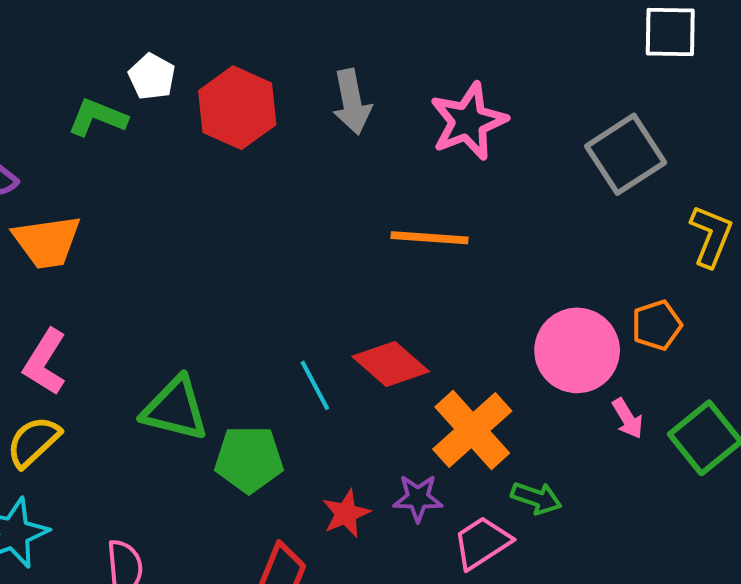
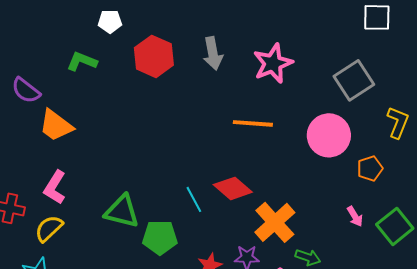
white pentagon: (152, 77) -> (110, 21), moved, turned -30
orange trapezoid: (47, 242) -> (56, 125), turned 45
pink circle: (577, 350) -> (329, 135), moved

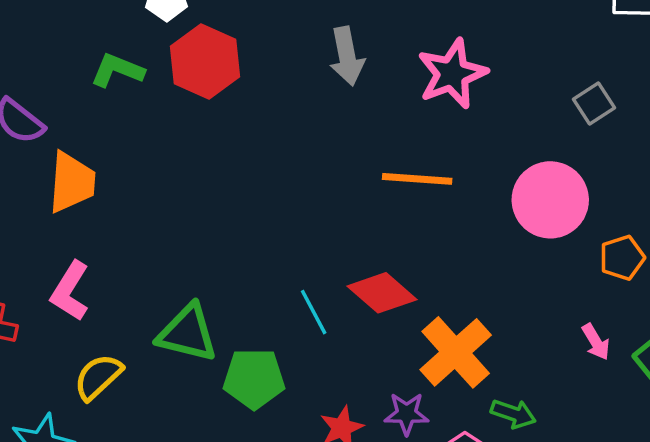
red hexagon: (154, 56) -> (205, 61), moved
gray square: (354, 80) -> (594, 104), size x0.6
orange trapezoid: (56, 125) -> (72, 182), turned -123
yellow semicircle: (49, 228) -> (98, 377), moved

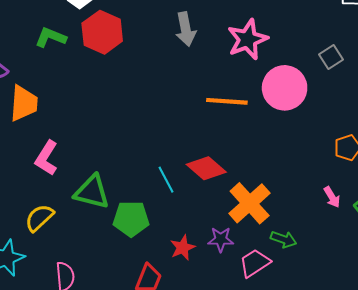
pink circle: (550, 200) -> (285, 88), moved
pink L-shape: (70, 291) -> (47, 158), moved

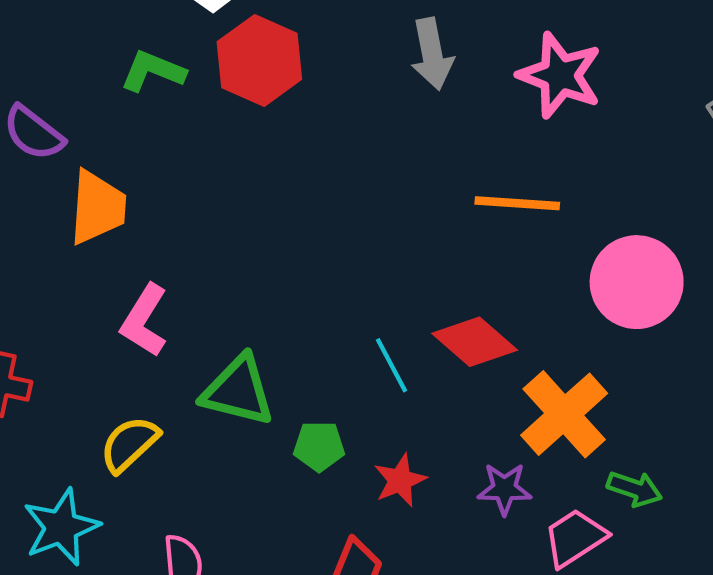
pink star: (247, 39) -> (560, 75), turned -30
pink circle: (285, 88) -> (637, 282), moved
green pentagon: (131, 219) -> (319, 446), size x0.7
red star: (183, 248) -> (400, 480), moved

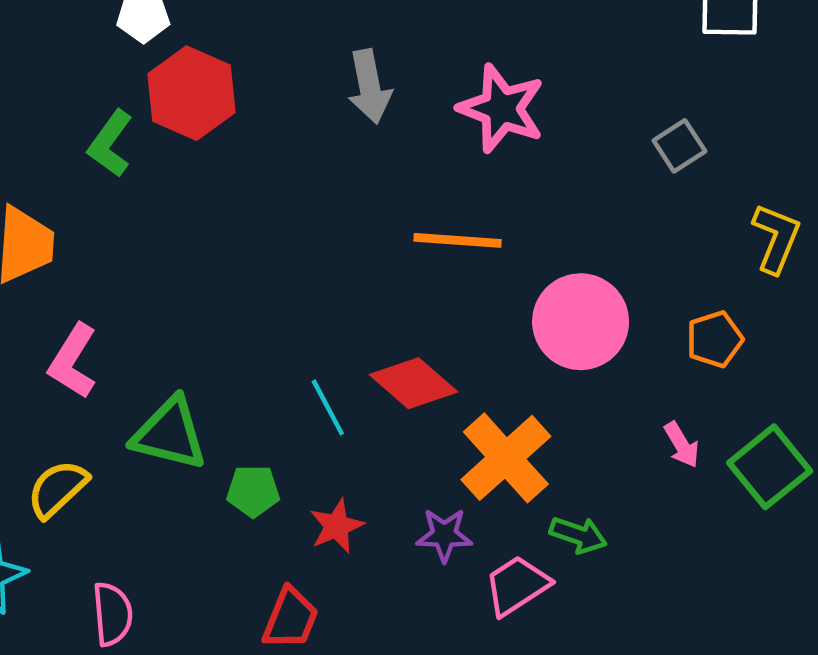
green L-shape: (153, 71) -> (110, 144), moved, turned -76

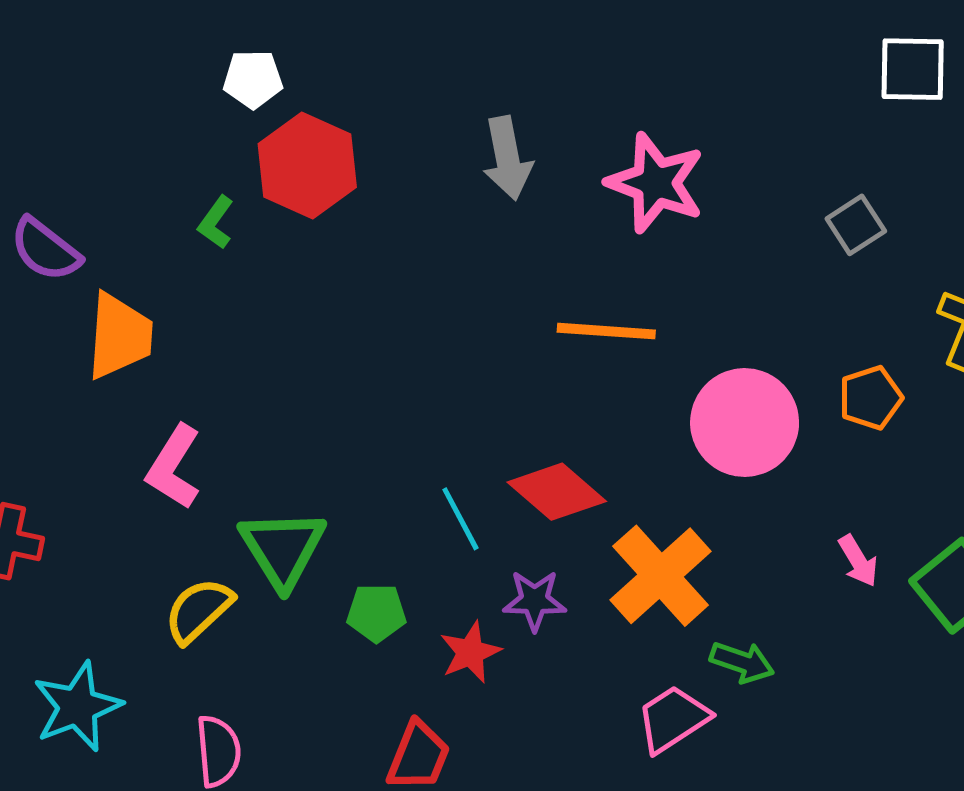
green L-shape: (110, 144) -> (216, 222), size x0.7
orange pentagon: (715, 339) -> (871, 398), moved
green triangle: (170, 434) -> (283, 549), turned 44
yellow semicircle: (57, 489) -> (199, 610), moved
purple star: (444, 535) -> (535, 600), moved

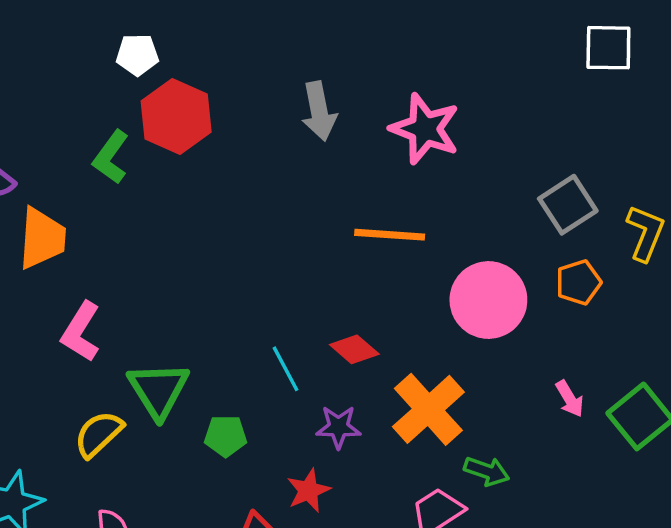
green L-shape: (216, 222) -> (111, 157), size x1.4
gray square: (856, 225) -> (568, 205), moved, size x1.4
red diamond: (557, 492) -> (354, 349), size x0.7
red star: (470, 652) -> (308, 491), moved

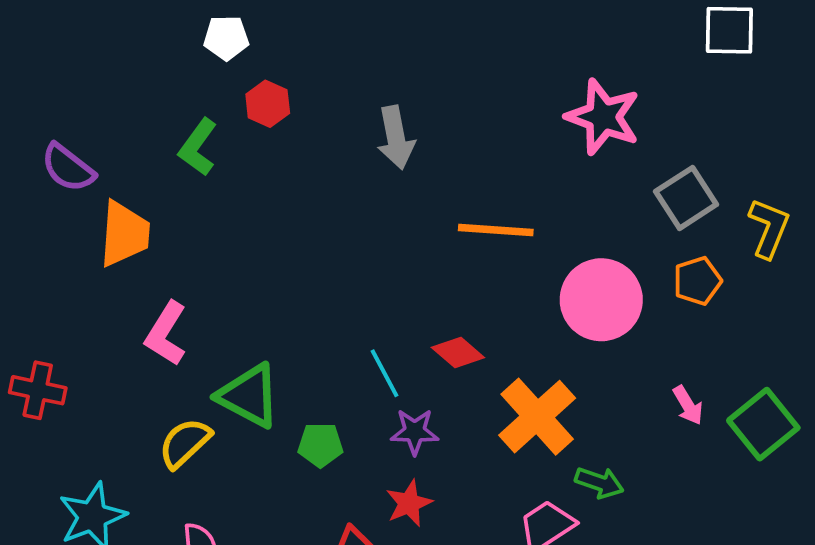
gray arrow: (319, 111) -> (396, 138), moved
red hexagon: (176, 116) -> (268, 104), size x0.6
pink star: (425, 129) -> (603, 117), moved
green triangle: (158, 390) -> (249, 396), turned -30
purple star: (338, 427) -> (415, 432), moved

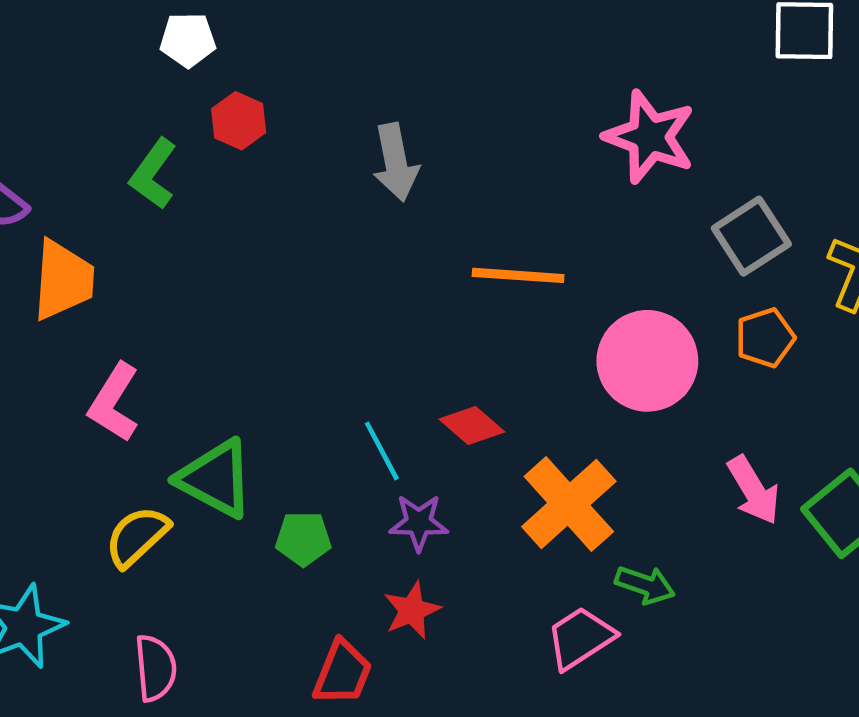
pink arrow: (688, 405) -> (754, 490), size x1.4

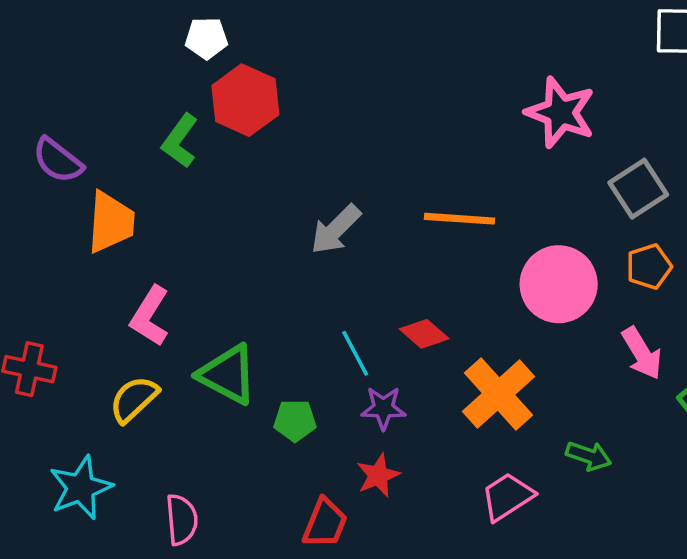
red hexagon: (239, 121) -> (245, 100), size x1.6
gray arrow: (396, 162) -> (336, 229), moved, turned 56
pink arrow: (754, 490) -> (642, 353), moved
yellow semicircle: (137, 536) -> (134, 399), moved
green arrow: (645, 585) -> (589, 456), moved

